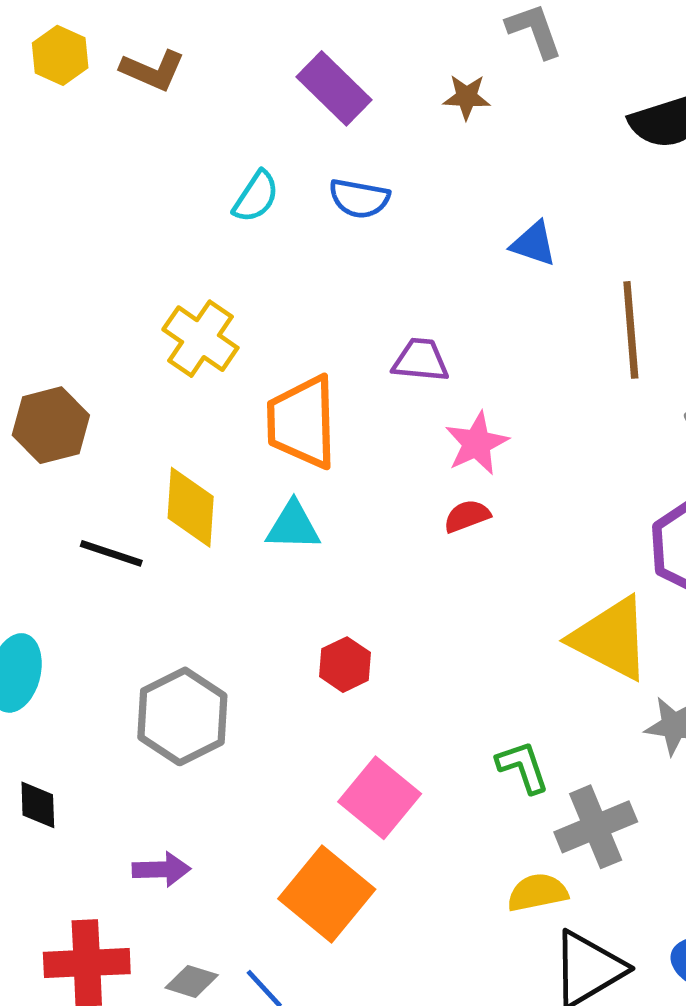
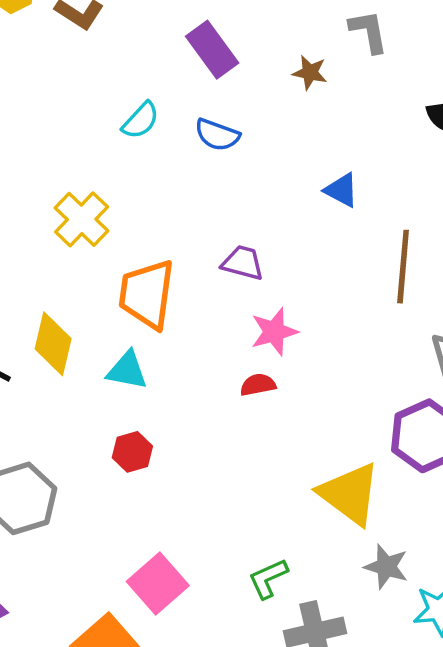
red hexagon: (345, 665) -> (132, 452), moved
green L-shape: (523, 767) -> (268, 578), turned -105

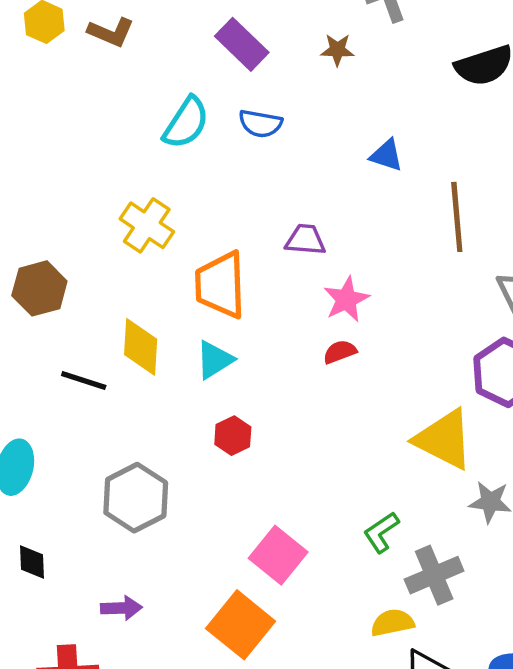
cyan semicircle: (141, 121) -> (186, 123), size x1.4
cyan triangle: (127, 370) -> (214, 360), turned -33

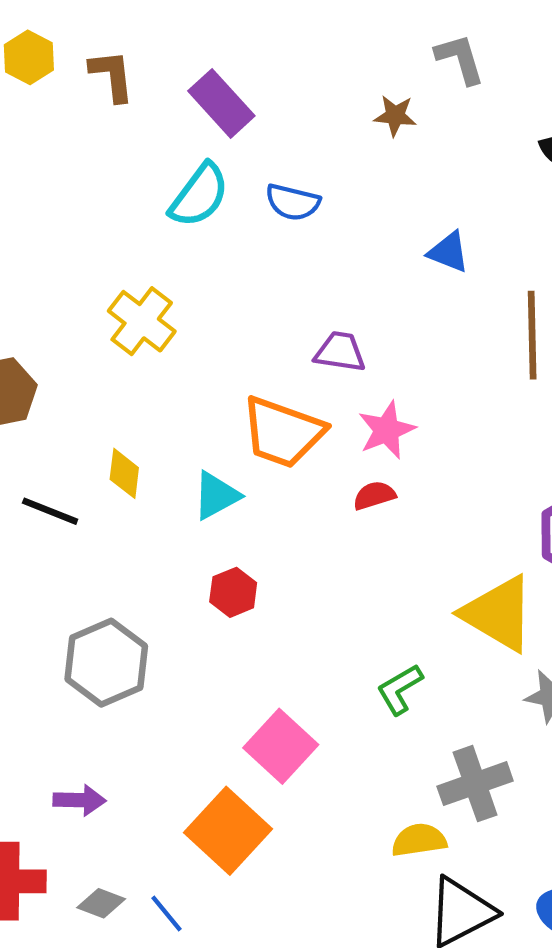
brown L-shape: (111, 32) -> (112, 76), turned -123
purple rectangle: (242, 44) -> (221, 103), moved
orange trapezoid: (220, 285) -> (283, 432), moved, turned -72
yellow diamond: (141, 347) -> (124, 473), size x0.7
green L-shape: (381, 532) -> (400, 689), moved

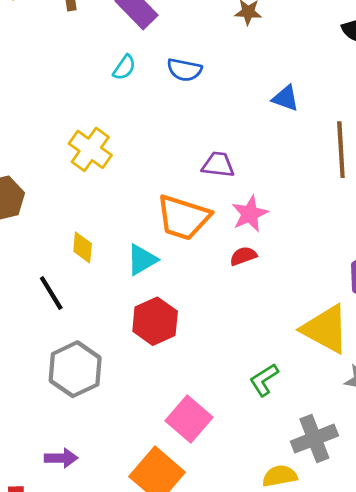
cyan semicircle: (199, 195) -> (124, 67), size x0.6
black line: (50, 511) -> (51, 293), moved, turned 39
red hexagon: (233, 592) -> (155, 321), size x1.5

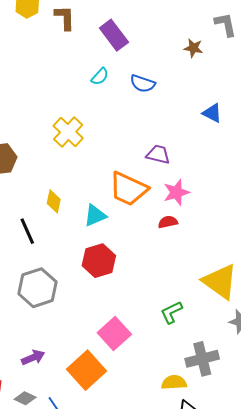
purple arrow: (61, 458) -> (33, 358), moved, turned -30

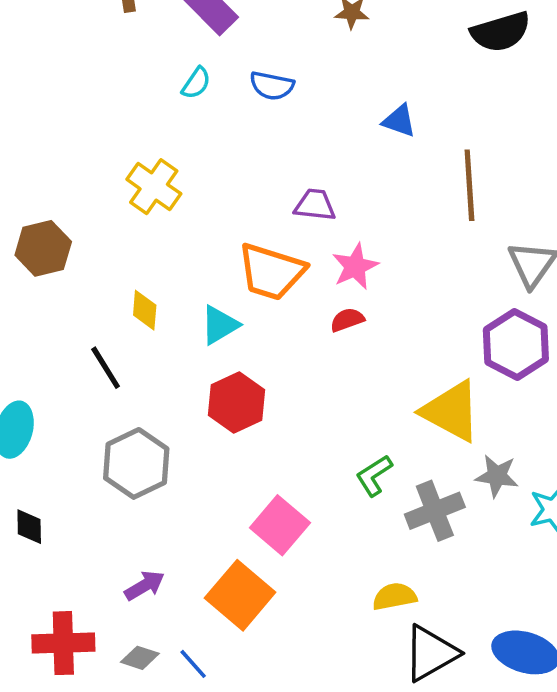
gray cross: (202, 359) -> (435, 511), moved

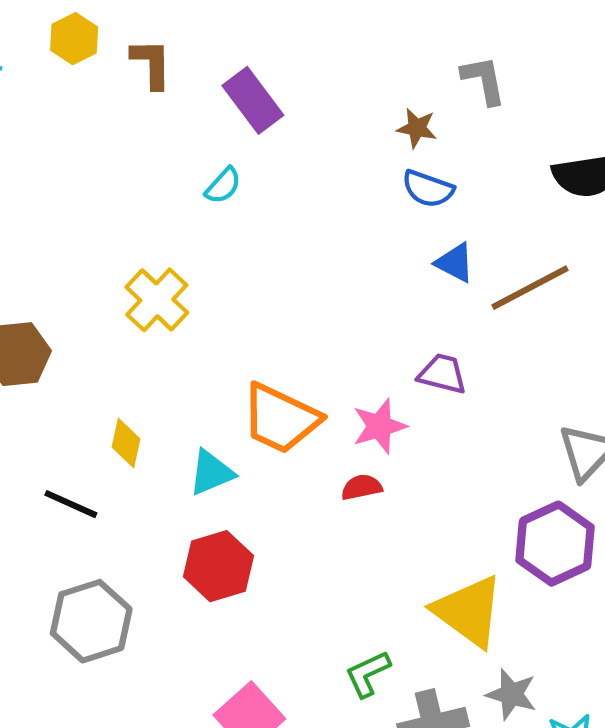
blue semicircle: (272, 86) -> (428, 189), moved
brown line: (469, 185) -> (530, 288), moved, turned 58
purple trapezoid: (315, 205) -> (442, 374), moved
black line: (106, 368) -> (71, 504), turned -42

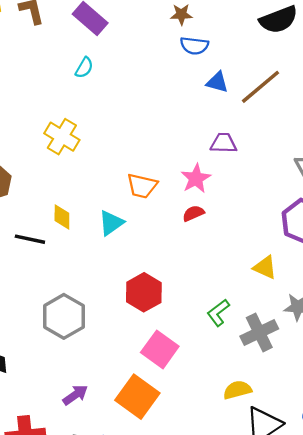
orange trapezoid: (281, 419) -> (142, 186), size x0.7
black line: (71, 504) -> (30, 239), moved
red hexagon: (218, 566) -> (144, 292), moved
yellow triangle: (468, 611) -> (265, 267), size x0.6

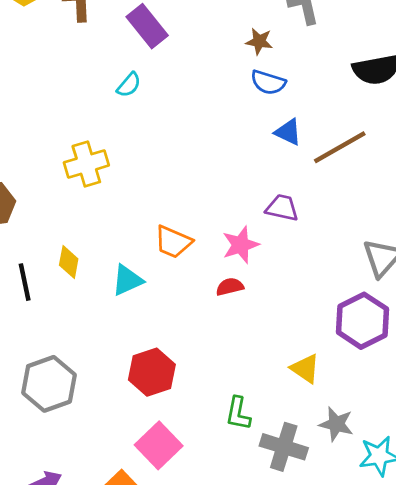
yellow cross: (62, 137) -> (86, 164), turned 32
black line: (30, 239) -> (25, 282), turned 56
green L-shape: (218, 313) -> (238, 413), turned -52
gray cross: (259, 333) -> (284, 447), turned 33

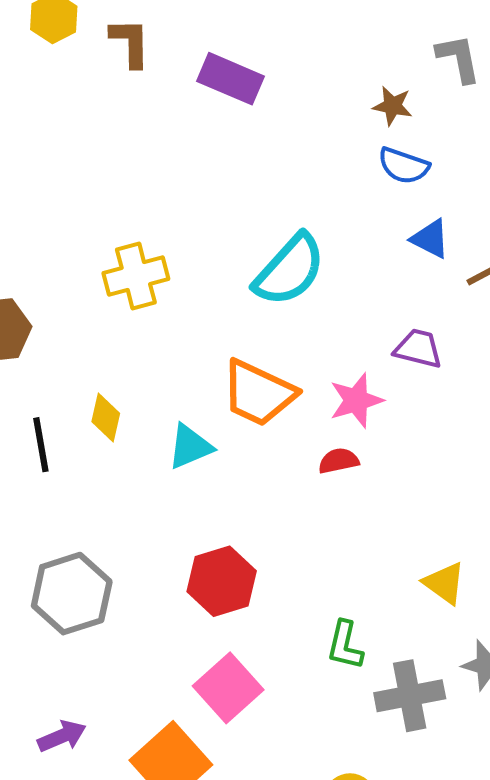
purple rectangle: (147, 26) -> (230, 79), turned -30
cyan semicircle: (129, 85) -> (290, 270), moved, size x2.0
orange trapezoid: (173, 242) -> (258, 393), size x1.4
gray cross: (284, 447) -> (410, 696), turned -30

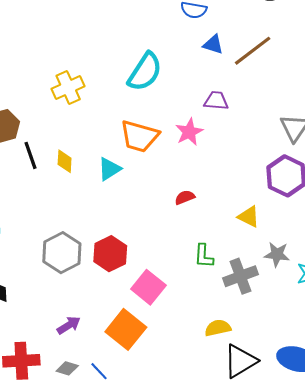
black line: (41, 445) -> (30, 155), moved
red semicircle: (339, 461) -> (185, 197), moved
red hexagon: (222, 581) -> (110, 254), moved

